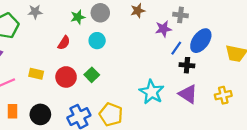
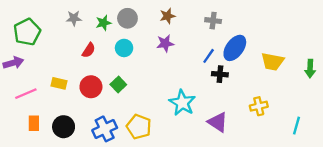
gray star: (35, 12) -> (74, 18), moved
purple star: (163, 29) -> (165, 43), moved
purple triangle: (188, 94) -> (218, 122), moved

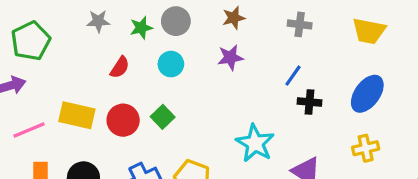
blue ellipse: (235, 48) -> (367, 94), moved
yellow trapezoid: (272, 62) -> (369, 31), moved
yellow rectangle: (59, 83) -> (77, 115), size x1.5

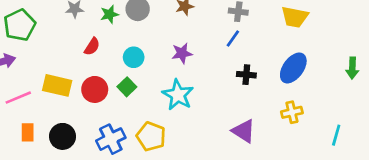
purple star: (230, 57) -> (182, 53), moved
cyan circle: (171, 64) -> (134, 57), moved
blue line: (293, 76) -> (233, 38), moved
cyan star: (255, 143) -> (178, 95), moved

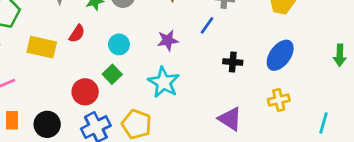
blue line: (233, 38) -> (207, 25), moved
yellow rectangle: (57, 85) -> (42, 47), moved
red circle: (95, 89) -> (85, 92), moved

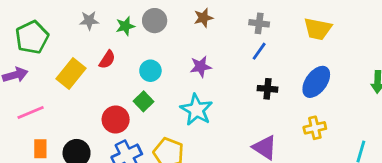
blue line: (207, 25) -> (259, 51), moved
yellow rectangle: (42, 47) -> (71, 74), turned -64

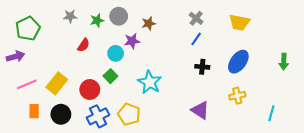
brown star: (203, 18) -> (149, 23), moved
gray cross: (259, 23) -> (196, 18), turned 32
purple star: (201, 67) -> (132, 41), moved
yellow rectangle: (71, 74) -> (57, 83), moved

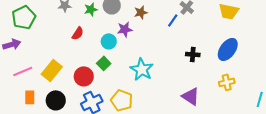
blue line: (196, 39) -> (173, 20), moved

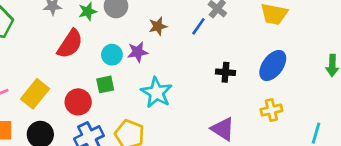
brown star: (141, 12) -> (158, 26), moved
purple star: (125, 29) -> (138, 52), moved
red semicircle: (78, 33) -> (70, 44), size x1.6
green square: (104, 63) -> (105, 84), turned 32

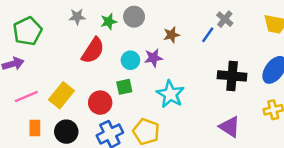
black cross: (225, 72) -> (232, 76), size x1.6

